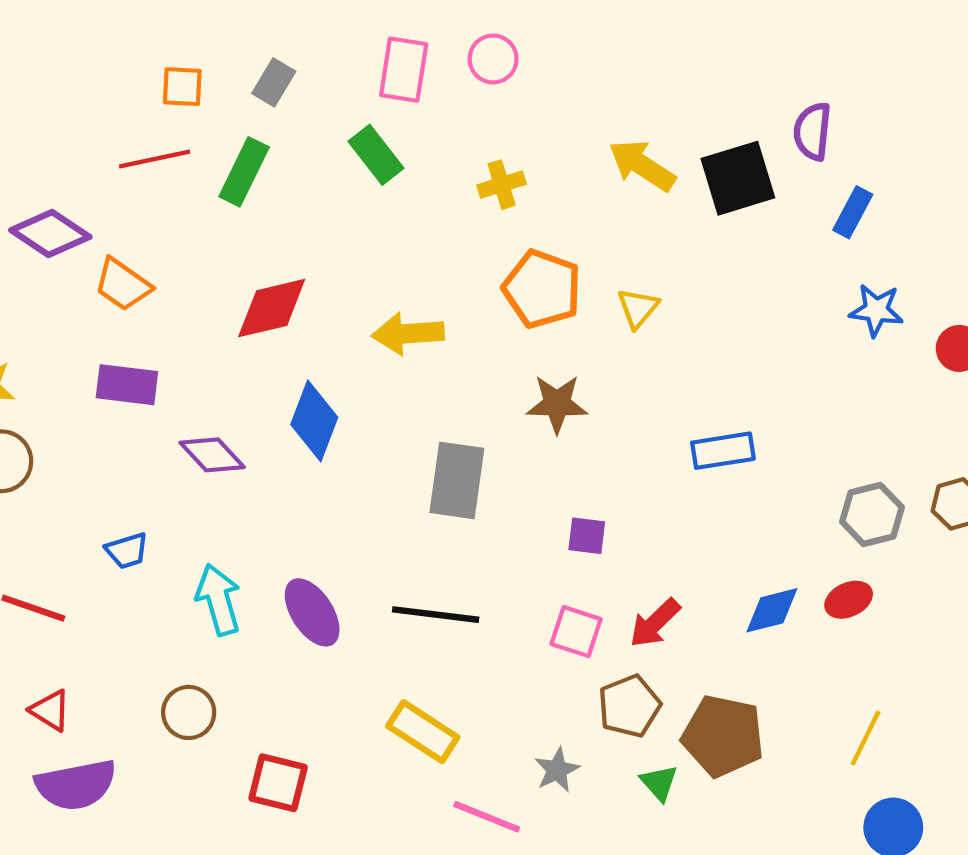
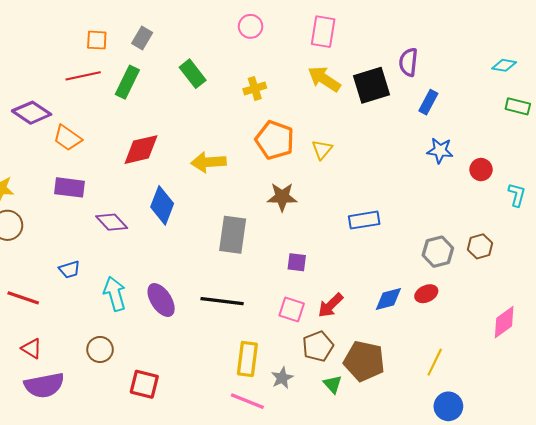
pink rectangle: (404, 70) -> (323, 32), moved
yellow rectangle: (423, 732) -> (247, 359), moved, turned 64

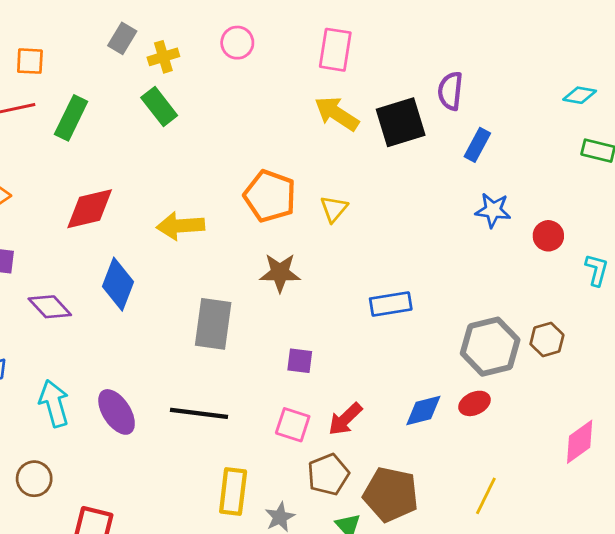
gray rectangle: (142, 38) -> (122, 38), moved
yellow cross: (255, 88) -> (163, 57), moved
gray hexagon: (438, 252) -> (490, 347), size x1.4

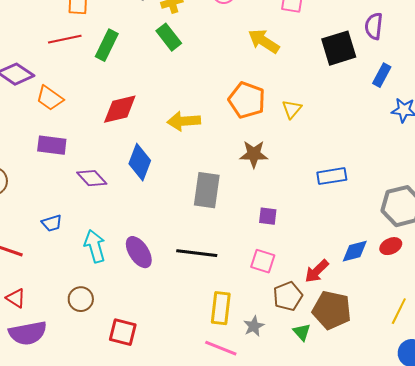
yellow arrow: (337, 114) -> (264, 41), moved
blue rectangle: (477, 145) -> (382, 75), moved
red arrow: (345, 419) -> (317, 271), moved

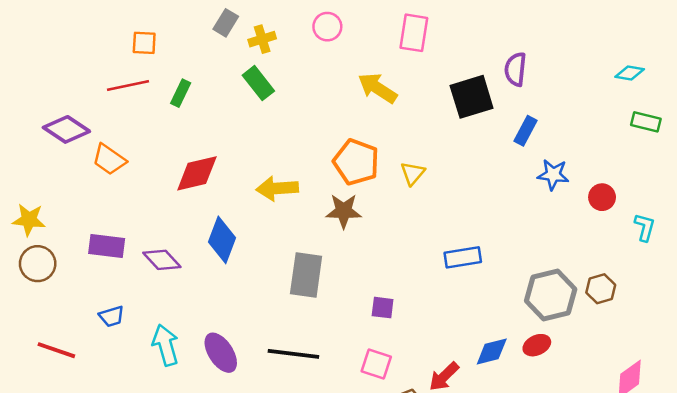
green rectangle: (107, 45) -> (181, 93), size x0.7
purple rectangle: (52, 145) -> (107, 246), moved
brown star: (254, 154) -> (344, 211), moved

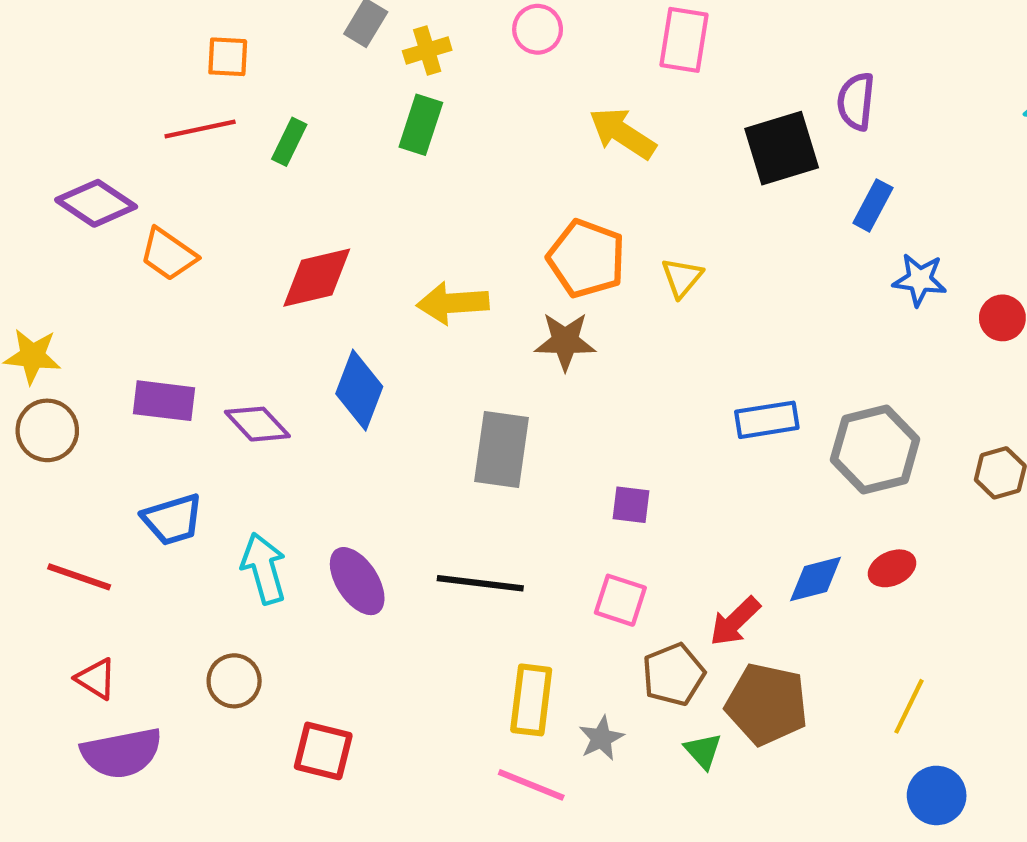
green rectangle: (258, 83) -> (421, 125), turned 56
gray hexagon: (551, 295) -> (875, 450), moved
blue trapezoid: (112, 316) -> (172, 520), size x1.4

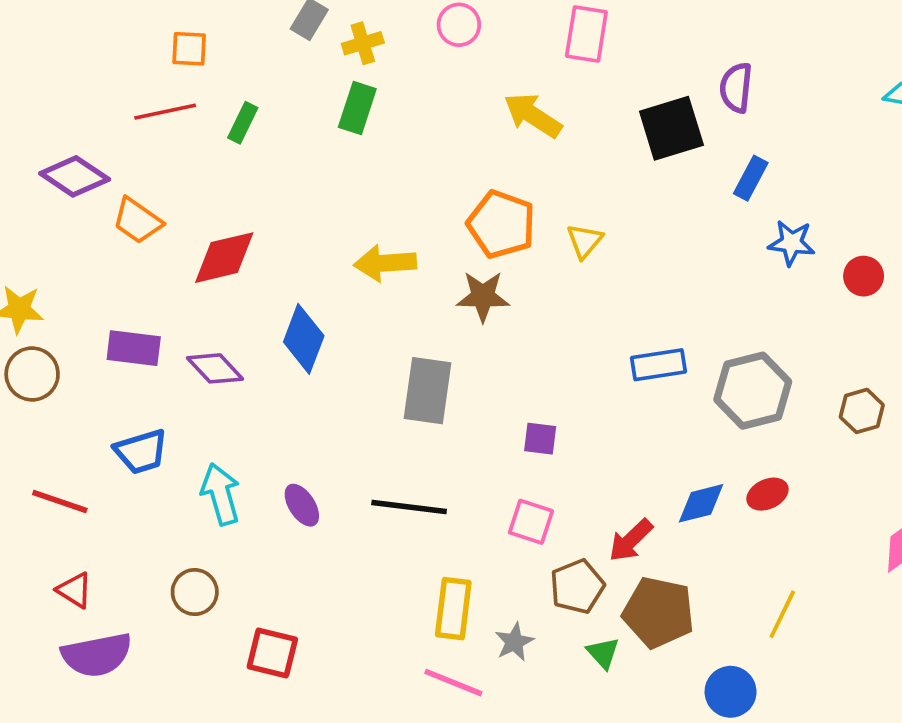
red diamond: (317, 278) -> (224, 258), moved
purple ellipse: (357, 581) -> (302, 505), size x0.7
blue circle: (937, 795) -> (731, 692), moved

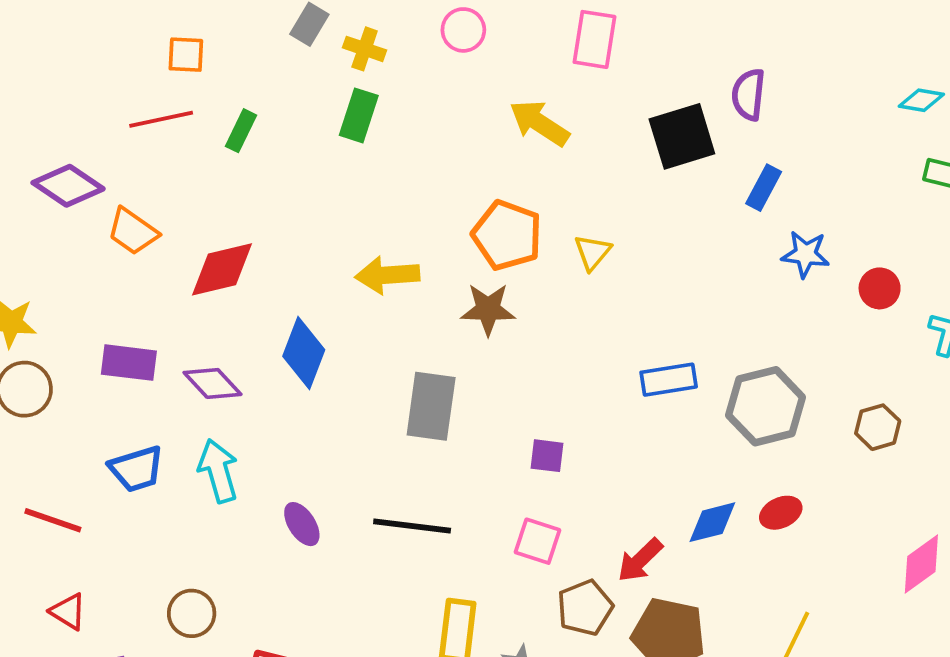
yellow cross: (363, 43) -> (365, 49), turned 36
cyan arrow: (221, 494) -> (218, 471), moved

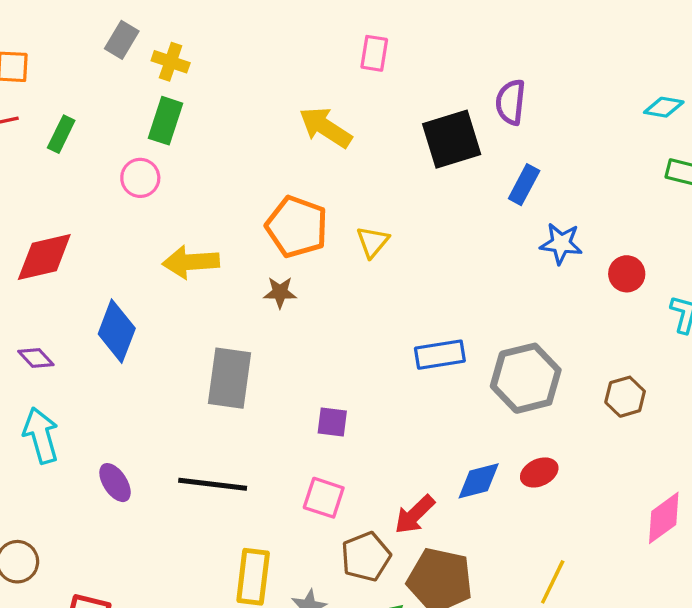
pink circle: (463, 30) -> (140, 178), moved
pink rectangle: (595, 39) -> (374, 53), size x0.7
brown star: (488, 309) -> (280, 292), size x0.7
purple diamond: (213, 383) -> (36, 358), size x0.7

